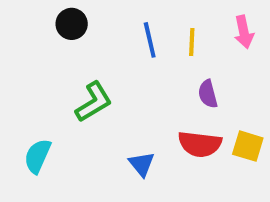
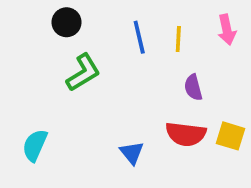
green L-shape: (94, 102) -> (83, 73), moved

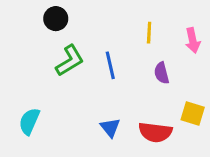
pink arrow: (227, 30) -> (193, 40), moved
blue line: (139, 37) -> (110, 65), moved
red semicircle: (186, 134) -> (155, 132), moved

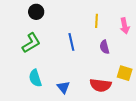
green L-shape: (70, 61) -> (31, 43), moved
cyan semicircle: (29, 121) -> (35, 78), moved, turned -42
blue triangle: (110, 127) -> (63, 87), moved

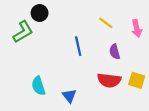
yellow line: (96, 21) -> (106, 23), turned -56
green L-shape: (31, 43) -> (23, 32), moved
red semicircle: (101, 85) -> (109, 80), moved

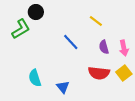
pink arrow: (137, 28) -> (124, 48), moved
blue line: (78, 46) -> (71, 42), turned -30
yellow square: (137, 80) -> (124, 73), turned 35

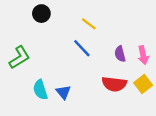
yellow line: (96, 21) -> (89, 24), moved
green L-shape: (21, 29) -> (19, 57), moved
blue triangle: (63, 87) -> (63, 92), moved

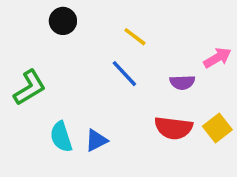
purple semicircle: (120, 54) -> (182, 82), turned -77
pink arrow: (143, 55) -> (217, 58), moved, turned -108
blue triangle: (63, 92) -> (96, 140), turned 42

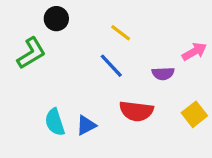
green L-shape: (30, 88) -> (31, 53), moved
red semicircle: (173, 128) -> (136, 111), moved

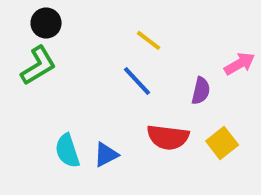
black circle: (56, 19) -> (46, 23), moved
purple semicircle: (163, 74) -> (201, 91), turned -75
yellow square: (194, 114) -> (222, 143), moved

